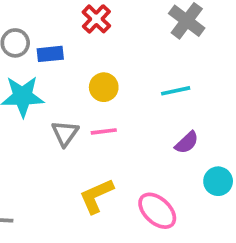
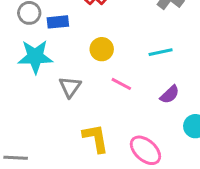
pink line: (104, 131) -> (121, 84), moved, turned 35
yellow L-shape: (96, 196) -> (96, 138), turned 104

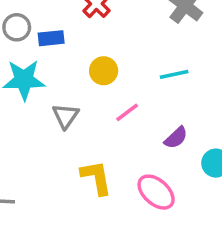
pink line: (121, 84) -> (127, 112), turned -65
purple semicircle: (170, 94) -> (176, 138), moved

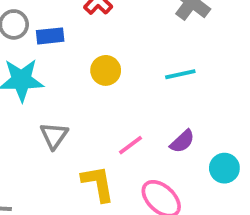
pink line: (127, 112) -> (131, 145), moved
gray triangle: (66, 116) -> (54, 136), moved

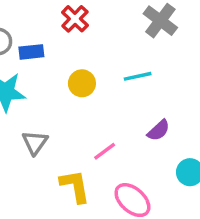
cyan line: (180, 74) -> (138, 76), moved
purple semicircle: (182, 141) -> (159, 130), moved

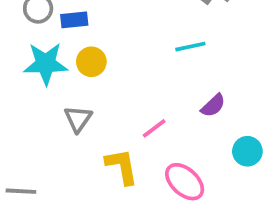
yellow circle: (82, 83) -> (91, 62), moved

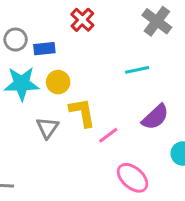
purple semicircle: (213, 106) -> (155, 117), size x1.4
yellow L-shape: (122, 166) -> (82, 112), moved

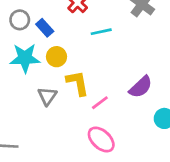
blue rectangle: (44, 49) -> (45, 28), turned 54
cyan line: (137, 70) -> (101, 32), moved
pink ellipse: (133, 178) -> (101, 139), moved

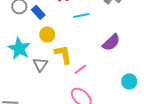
cyan star: (25, 58) -> (19, 48), moved, turned 30
purple semicircle: (141, 87) -> (111, 42), moved

